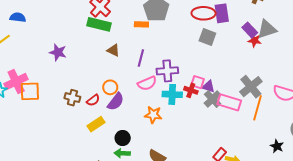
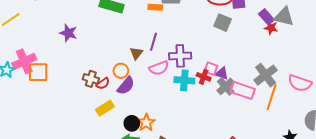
gray triangle: (267, 29) -> (284, 17), turned 30
brown triangle: (113, 50) -> (136, 53), moved, turned 40
brown cross: (72, 98) -> (91, 79), moved
orange star: (153, 115) -> (146, 123), moved, turned 30

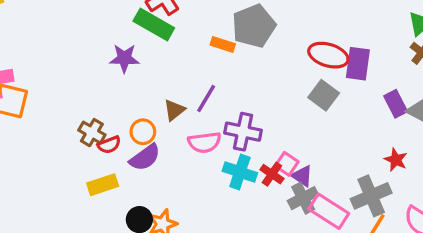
red star: (271, 28) -> (396, 160), moved
purple star: (68, 33) -> (124, 58), moved, turned -30

